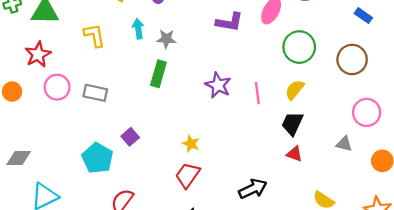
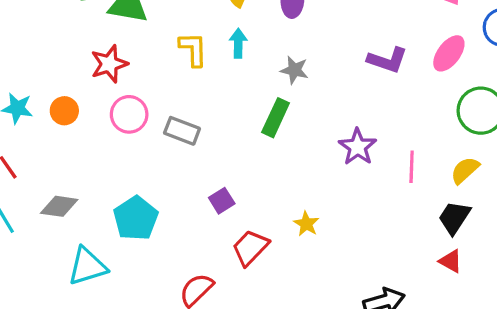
cyan arrow: (138, 29) -> (238, 43), moved
cyan pentagon: (97, 158) -> (136, 218), moved
red trapezoid: (188, 175) -> (250, 248), moved

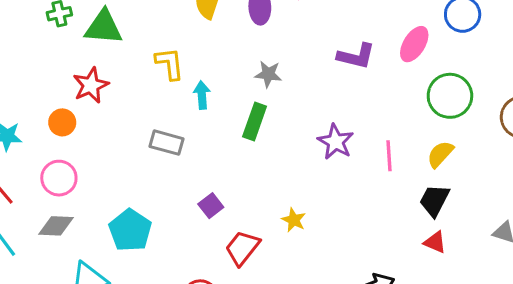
cyan arrow: (238, 43) -> (202, 95), moved
orange circle: (64, 111) -> (62, 122), moved
pink circle: (129, 114) -> (59, 178), moved

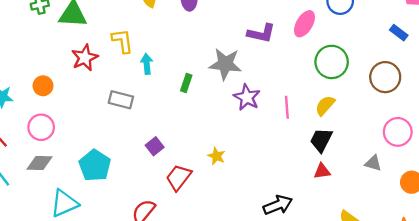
gray star: (268, 74) -> (225, 64), moved, size x1.6
red star: (91, 85) -> (85, 58), moved
green rectangle: (255, 121) -> (186, 83), size x0.7
red triangle: (435, 242) -> (322, 171), turned -30

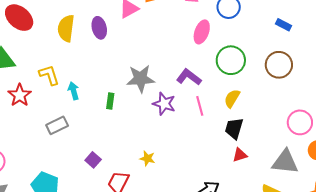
purple L-shape: (261, 33) -> (189, 77), moved, turned -145
gray rectangle: (121, 100) -> (57, 125), turned -30
pink circle: (398, 132) -> (300, 122), moved
gray triangle: (373, 163) -> (285, 162), moved, size x1.8

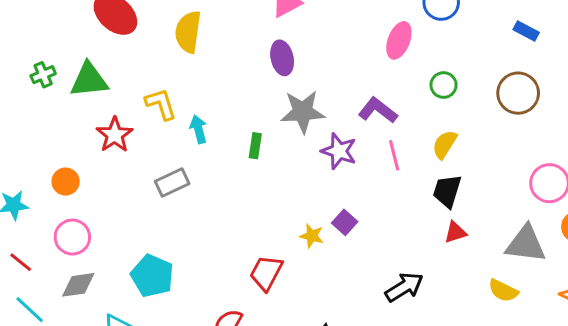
purple ellipse: (99, 28) -> (282, 58), moved
green circle: (231, 60) -> (444, 85), size x0.6
purple square: (93, 160) -> (345, 222), moved

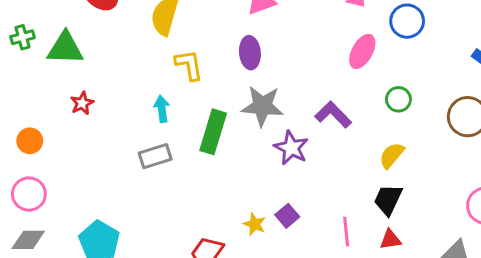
yellow L-shape: (161, 104) -> (189, 65), moved
red star: (115, 135) -> (82, 103), size x0.7
green rectangle: (255, 146) -> (213, 132), size x1.8
pink line: (394, 155) -> (346, 232), moved
gray rectangle: (172, 183) -> (155, 156), moved

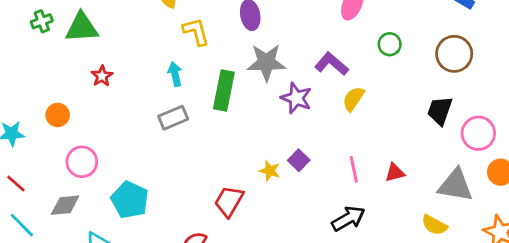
yellow semicircle: (392, 155) -> (353, 99), moved
pink circle: (29, 194) -> (82, 162), moved
black trapezoid: (388, 200) -> (440, 111), moved

